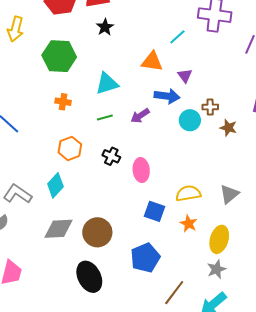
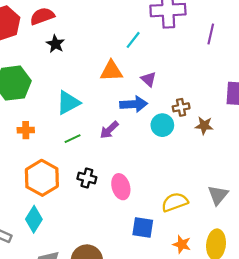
orange hexagon: (70, 148) -> (42, 178), size x1.4
orange star: (189, 224) -> (182, 244), moved

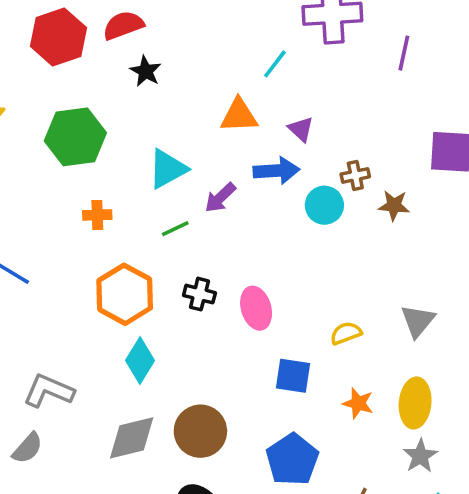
purple arrow: (109, 130) -> (220, 198), moved
yellow semicircle: (175, 202) -> (346, 333), size x0.7
cyan diamond: (34, 219) -> (140, 360), moved

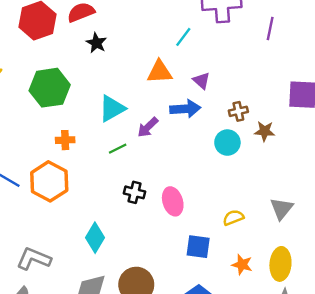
cyan circle: (324, 205) -> (227, 143), moved
orange hexagon: (125, 294) -> (49, 181), moved

